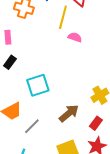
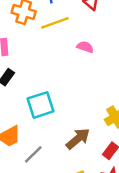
yellow line: (63, 17) -> (55, 23), moved, turned 55

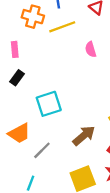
pink semicircle: (85, 47) -> (91, 49), turned -126

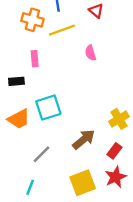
pink rectangle: (15, 49) -> (35, 59), moved
black rectangle: (17, 78) -> (16, 81), turned 49
orange trapezoid: (19, 133) -> (19, 119), moved

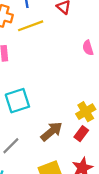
pink semicircle: (91, 53) -> (88, 48), moved
red rectangle: (114, 151) -> (81, 134), moved

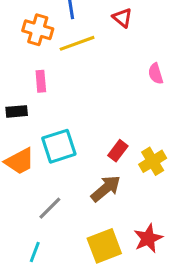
red rectangle: (81, 134) -> (118, 151), moved

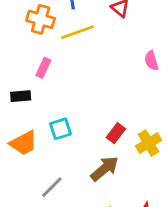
pink rectangle: (41, 81) -> (43, 68), turned 30
cyan square: (59, 146) -> (60, 129), size x0.7

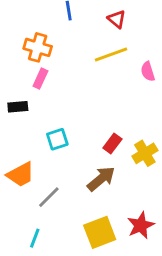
orange cross: (41, 19) -> (38, 47), moved
yellow line: (78, 32) -> (111, 54), moved
orange trapezoid: (23, 143) -> (21, 175), moved

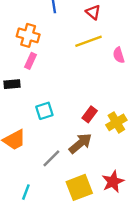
gray line: (49, 197) -> (51, 158), moved

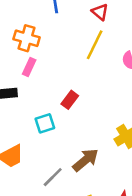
yellow line: (89, 41) -> (95, 45), turned -44
red rectangle: (90, 114) -> (70, 100), moved

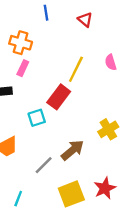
yellow line: (95, 45) -> (76, 69), moved
red rectangle: (70, 100) -> (59, 97), size x1.5

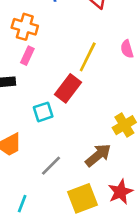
brown arrow: (72, 150) -> (98, 155), moved

